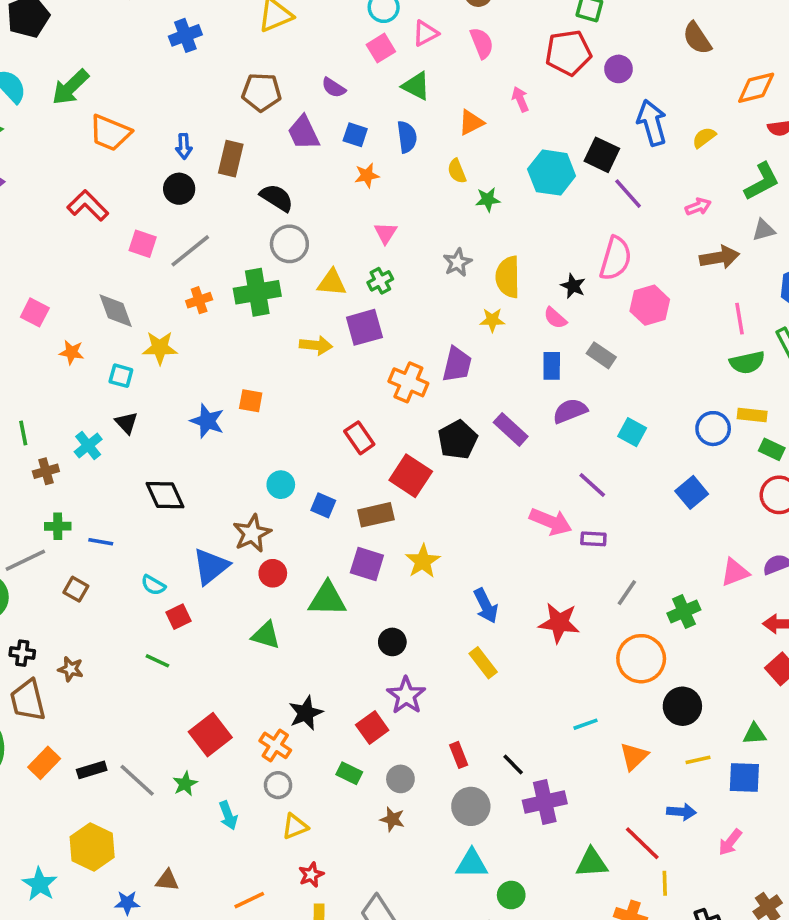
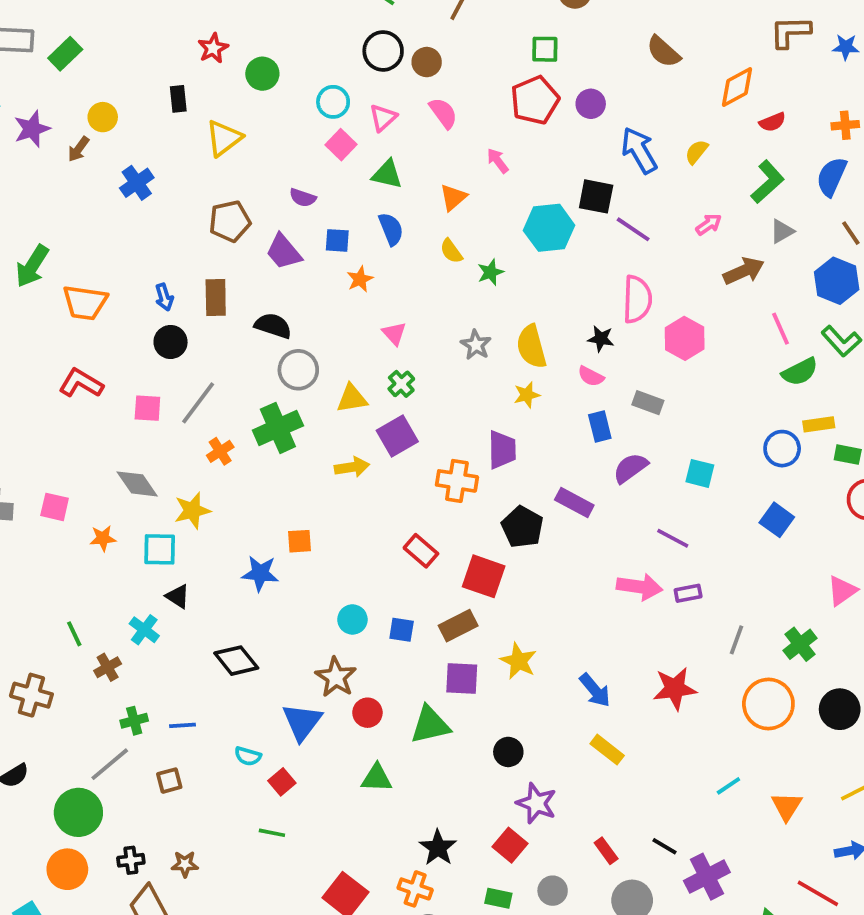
cyan square: (121, 376) -> (160, 549), size x1.4
brown square: (76, 589) -> (169, 781), turned -30
black circle: (682, 706) -> (840, 709), moved

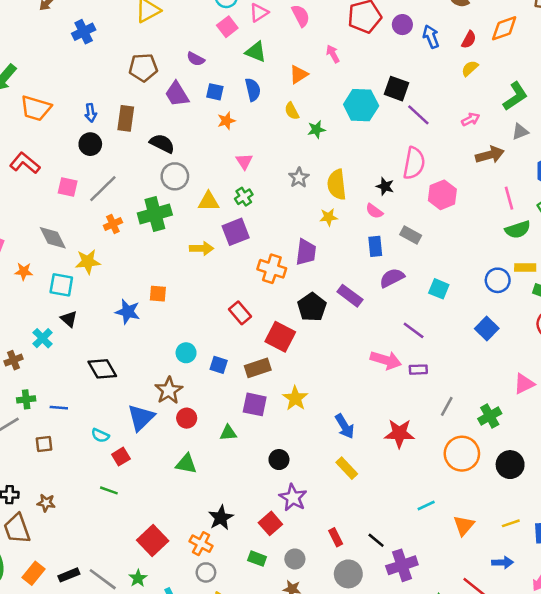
red semicircle: (772, 122) -> (469, 40), moved, turned -48
blue arrow: (639, 150) -> (431, 37), moved, size x0.7
green triangle: (430, 725) -> (228, 433), size x0.6

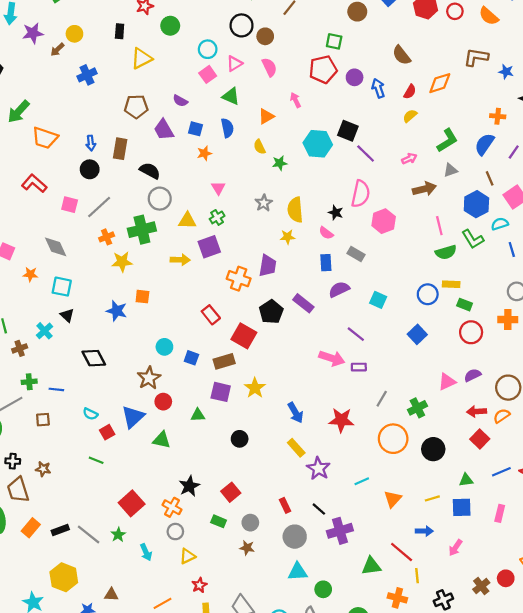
yellow star: (88, 262) -> (122, 262), moved
blue triangle: (141, 418) -> (133, 417), moved
purple star: (293, 498) -> (318, 468), moved

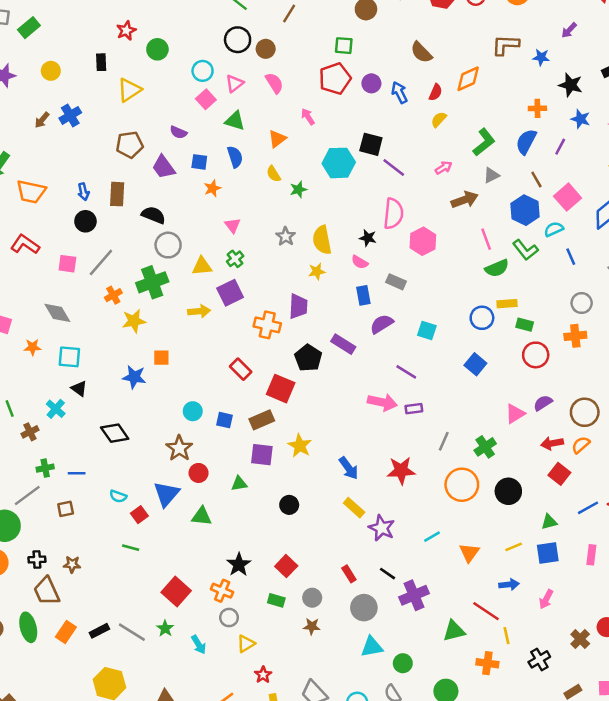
brown arrow: (57, 50) -> (42, 120), moved

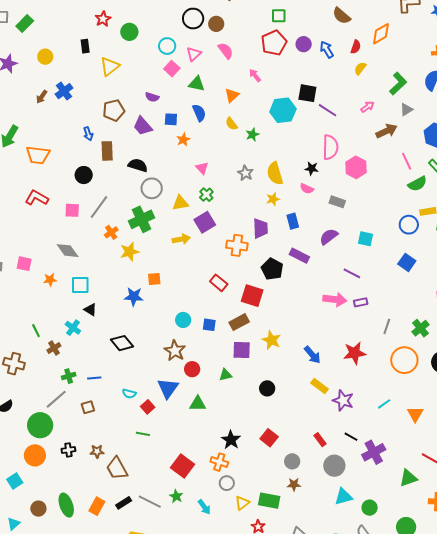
blue arrow: (83, 192) -> (88, 134), moved
blue rectangle: (363, 295) -> (293, 221), moved
brown trapezoid: (47, 591) -> (117, 468), moved
green rectangle: (276, 600) -> (269, 501), moved, size x1.5

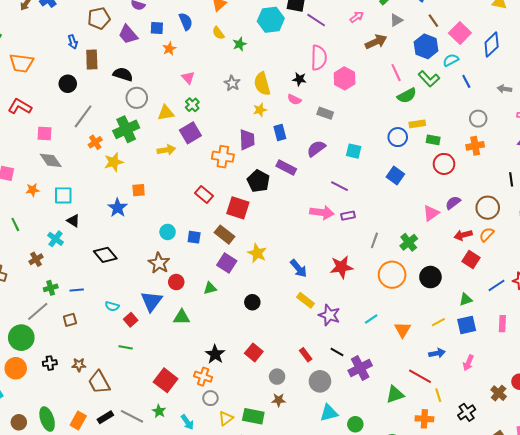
pink square: (72, 210) -> (45, 134), moved
blue star: (134, 297) -> (118, 208), turned 30
brown rectangle: (239, 322) -> (224, 235), turned 66
green line: (36, 331) -> (15, 224), moved
purple square: (242, 350) -> (227, 263), turned 30

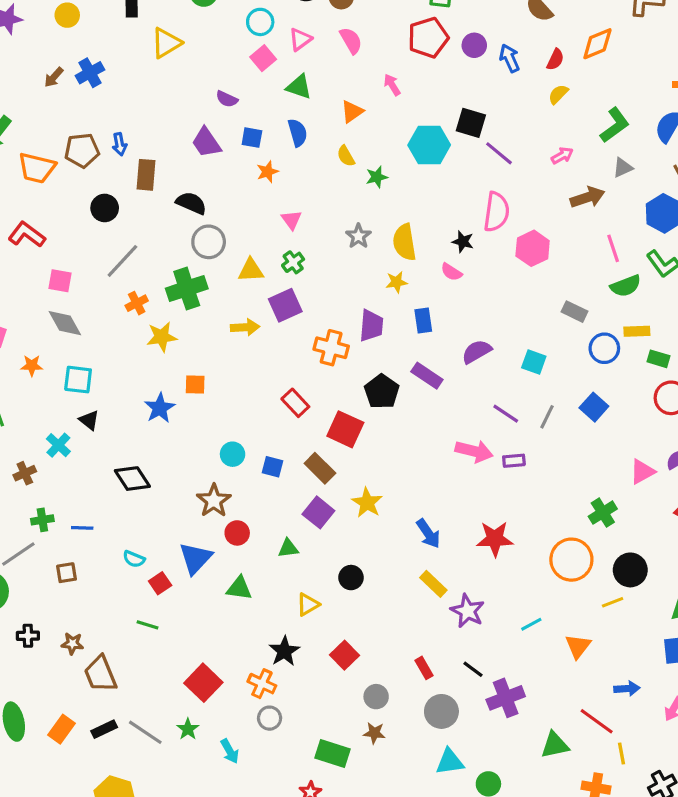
brown pentagon: (99, 18) -> (82, 150), moved
gray rectangle: (325, 113) -> (575, 312), moved
gray line: (374, 240) -> (547, 417), moved
yellow line: (438, 322) -> (613, 602), moved
yellow triangle: (226, 418) -> (308, 604), moved

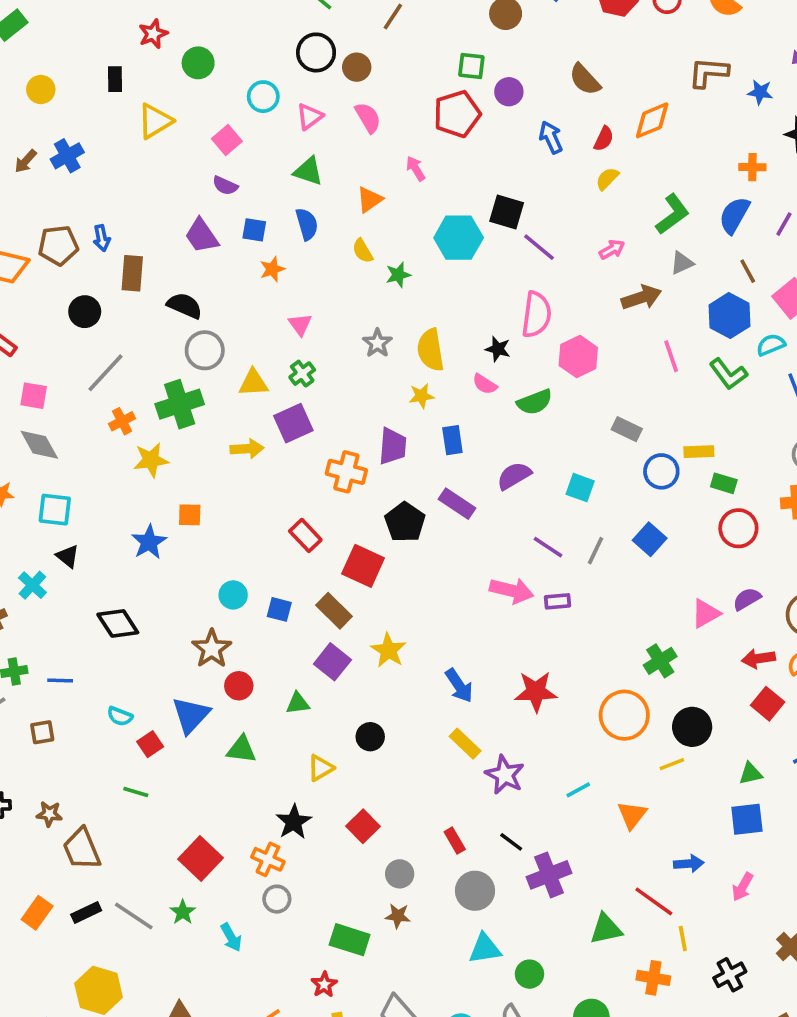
purple circle: (474, 45) -> (509, 92), moved
pink square: (263, 58) -> (227, 140), moved
green semicircle: (626, 286) -> (535, 402), moved

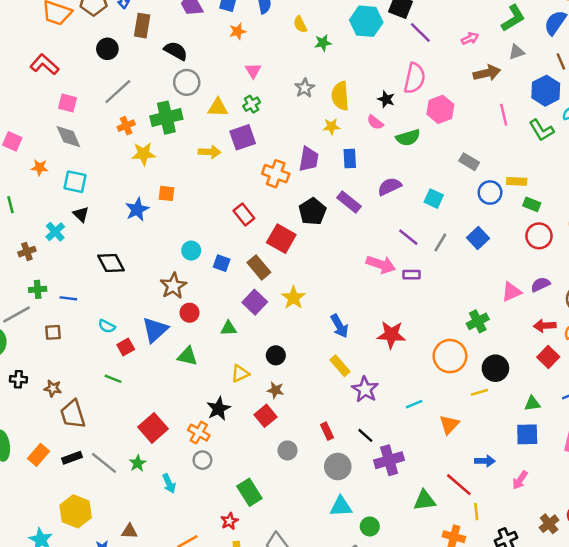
brown star: (398, 916) -> (275, 390), moved
green rectangle: (350, 940) -> (249, 492), turned 35

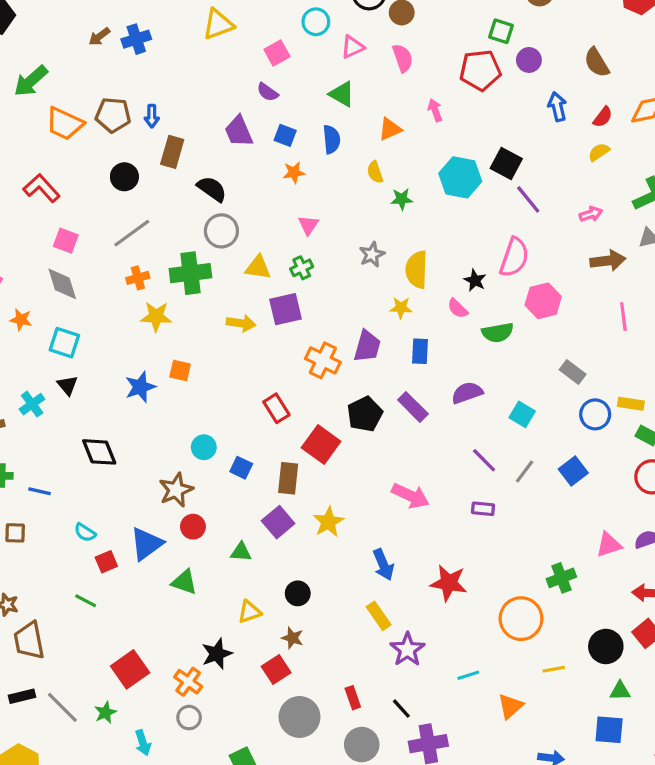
pink arrow: (381, 264) -> (410, 496), moved
brown rectangle: (259, 267) -> (288, 478), turned 40
black circle: (495, 368) -> (606, 646), moved
gray circle: (288, 450) -> (299, 717), size x1.6

